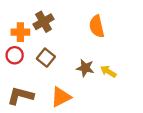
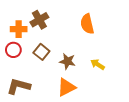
brown star: (85, 68) -> (67, 61), moved
orange triangle: (61, 97) -> (66, 87), moved

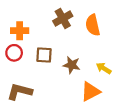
brown cross: (39, 20) -> (63, 18), moved
brown square: (41, 52) -> (44, 55), turned -35
orange triangle: (66, 87) -> (90, 92), moved

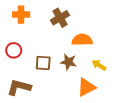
orange semicircle: (93, 25) -> (82, 40), moved, turned 102
orange cross: (20, 31) -> (21, 15), moved
brown square: (44, 55) -> (43, 63), moved

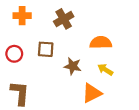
orange semicircle: (82, 40) -> (101, 43), moved
brown square: (43, 63) -> (46, 49), moved
brown L-shape: (19, 87) -> (20, 93), turned 80

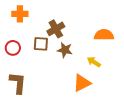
brown cross: (64, 19) -> (56, 29), moved
orange semicircle: (101, 43) -> (104, 35), moved
brown star: (73, 66) -> (65, 50), moved

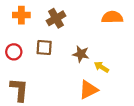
brown cross: (56, 29) -> (56, 18), moved
orange semicircle: (104, 35) -> (112, 17), moved
brown star: (65, 50) -> (81, 54), moved

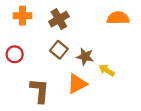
brown square: (44, 48) -> (59, 50), moved, turned 35
brown L-shape: (19, 90) -> (40, 91), moved
orange triangle: (88, 90) -> (77, 84), moved

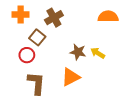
brown square: (59, 50) -> (37, 37), moved
red circle: (15, 54) -> (27, 55), moved
yellow arrow: (107, 70) -> (98, 53), moved

